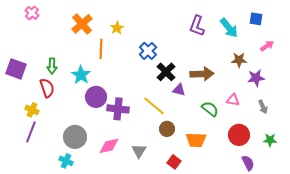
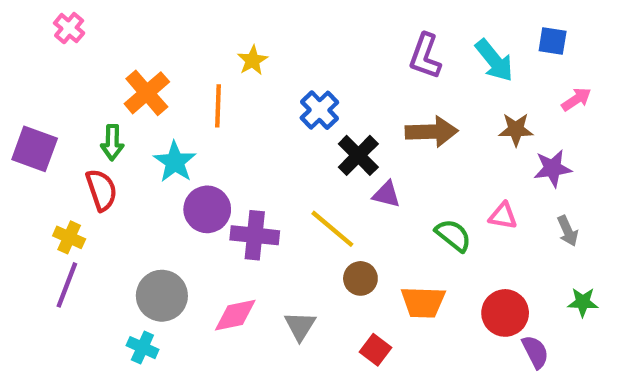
orange cross: (82, 24) -> (147, 93), moved
brown arrow: (202, 74) -> (432, 132), moved
red circle: (239, 135) -> (505, 313), moved

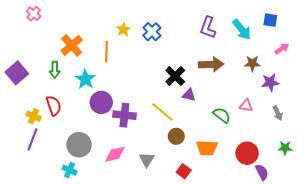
blue cross: (319, 110) -> (152, 32), moved
purple square: (35, 149) -> (17, 73), turned 30
red semicircle: (101, 190) -> (54, 106), moved

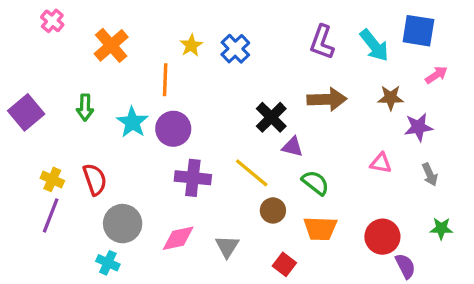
blue square: (270, 20) -> (418, 31), size x1.5
orange cross: (72, 45) -> (111, 45), moved
purple circle: (101, 102) -> (173, 129), moved
red semicircle: (54, 106) -> (95, 179), moved
green semicircle: (222, 115) -> (315, 183), moved

